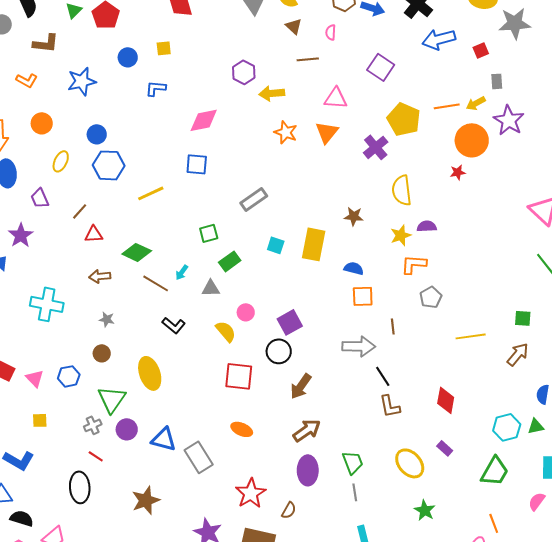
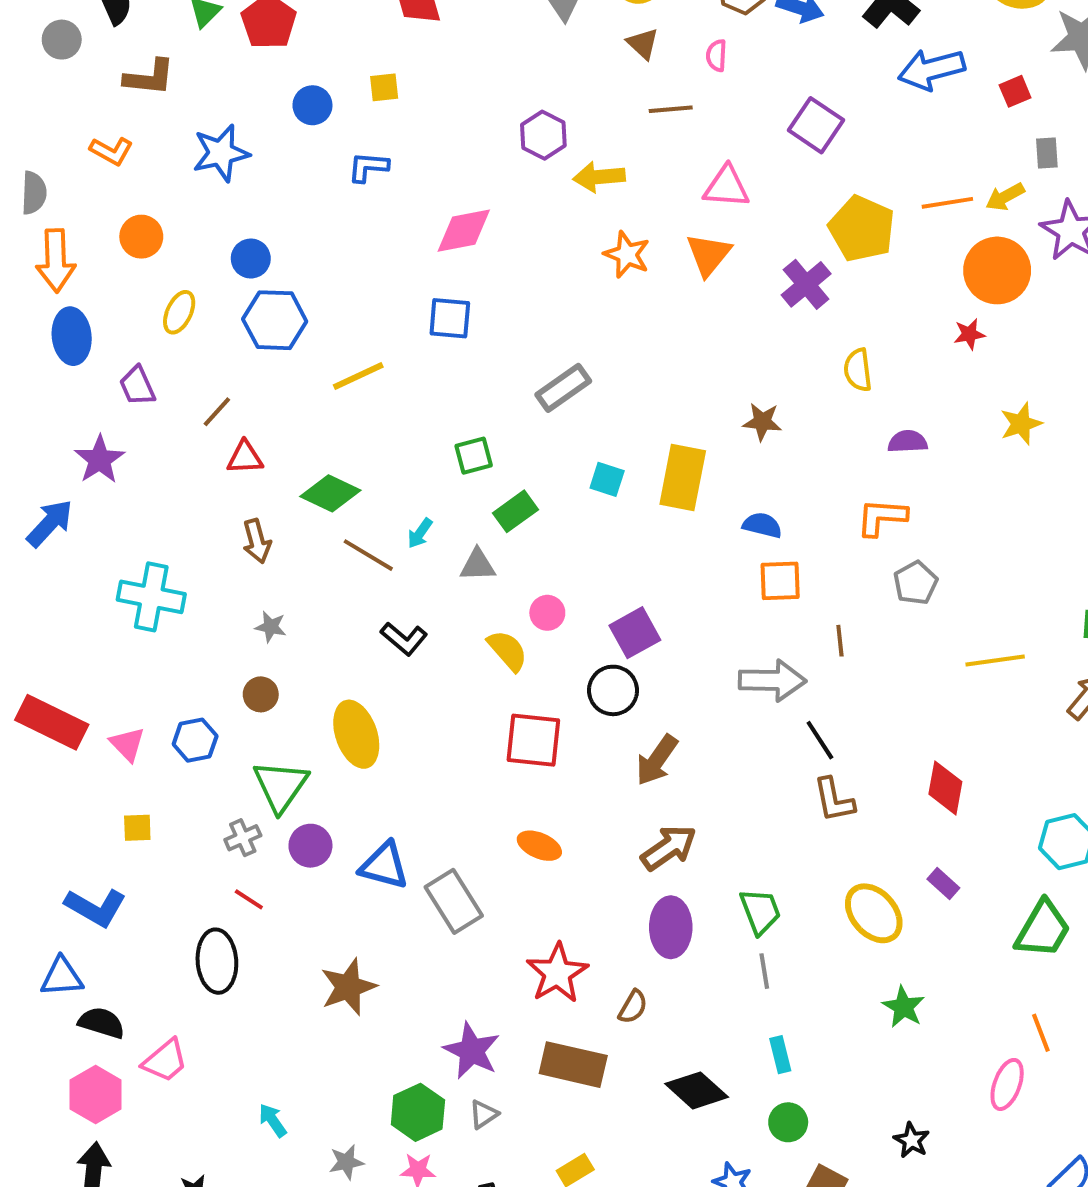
yellow semicircle: (402, 190) -> (858, 370), size x0.7
yellow star: (401, 235) -> (1021, 424), moved
brown arrow: (100, 276) -> (257, 541), turned -100

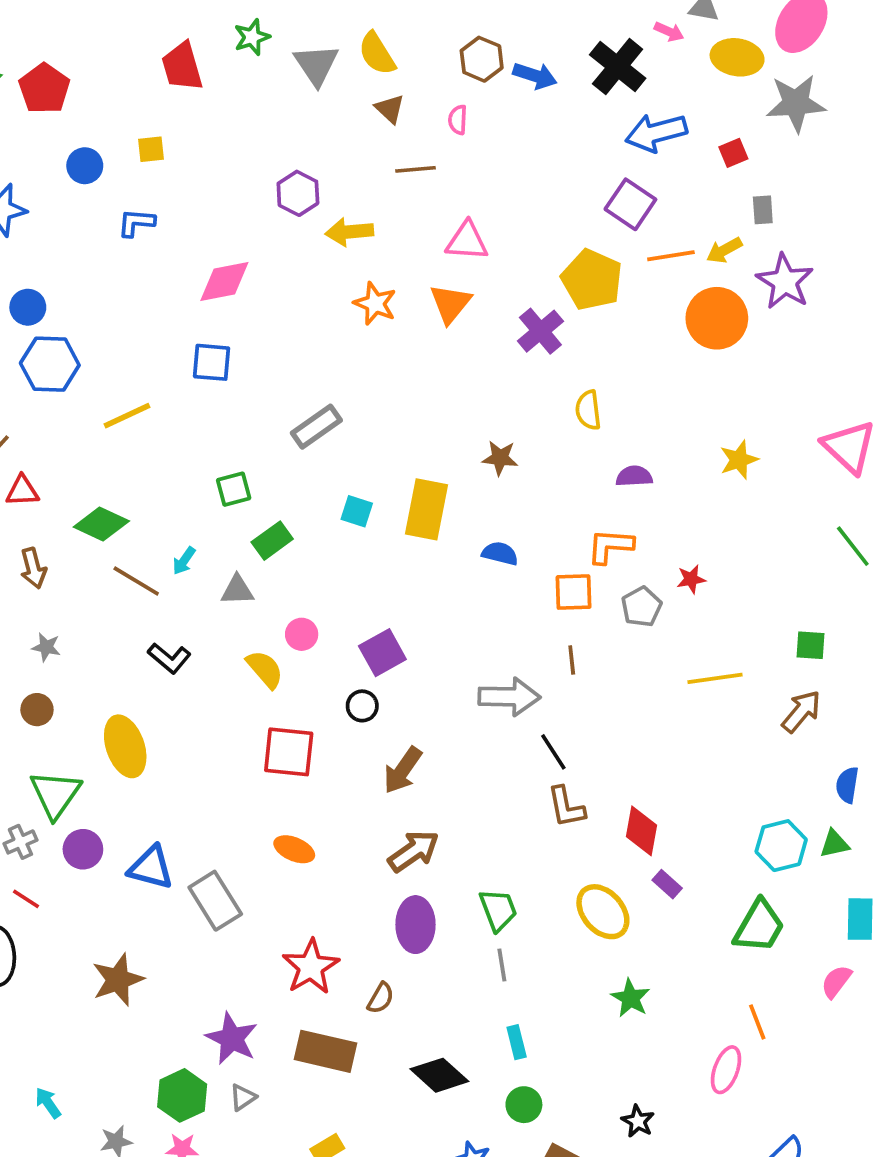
purple square: (816, 125) -> (630, 204), moved
red star: (969, 334) -> (691, 579), moved
orange square: (780, 581) -> (574, 592), moved
black circle: (613, 690) -> (362, 706), size x0.7
red diamond: (945, 788) -> (641, 831), moved

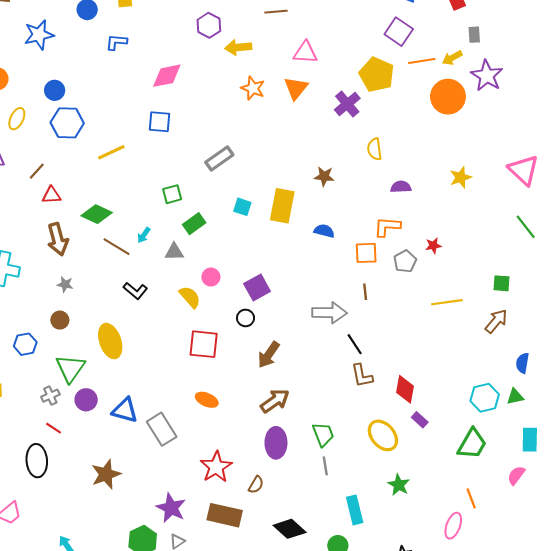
brown arrow: (33, 568) -> (58, 239), size x1.4
cyan rectangle: (517, 1042) -> (355, 510), moved, size x1.5

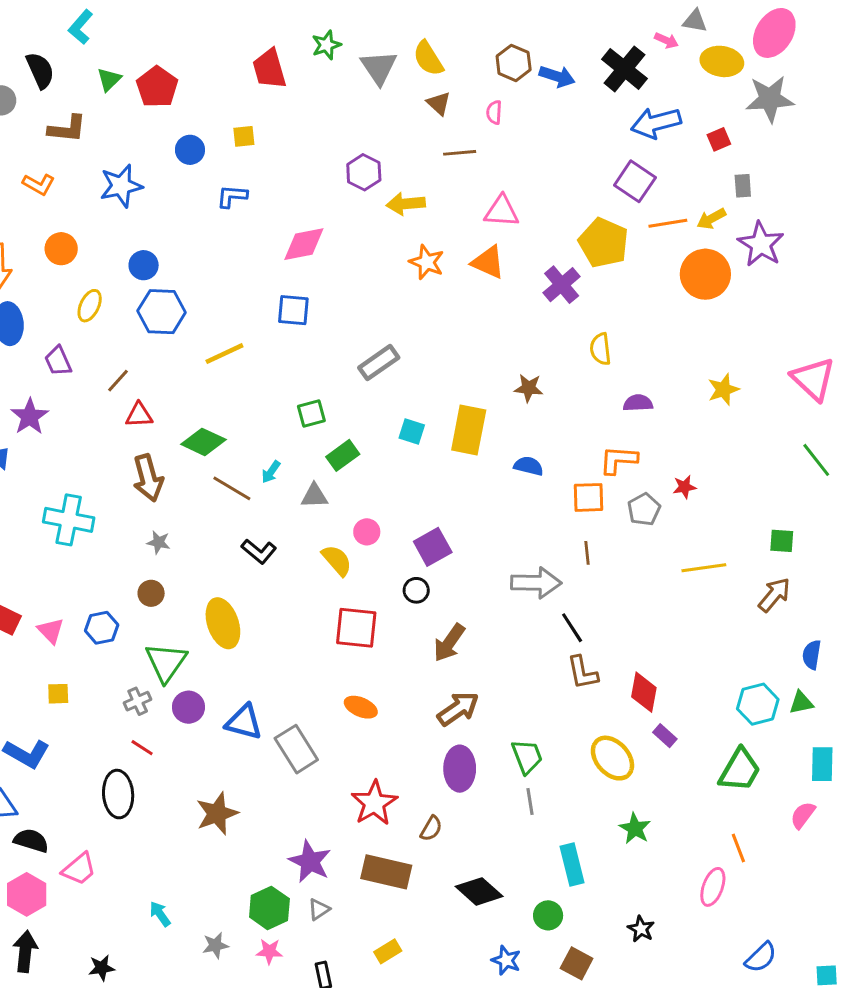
orange triangle: (296, 88) -> (488, 262), turned -45

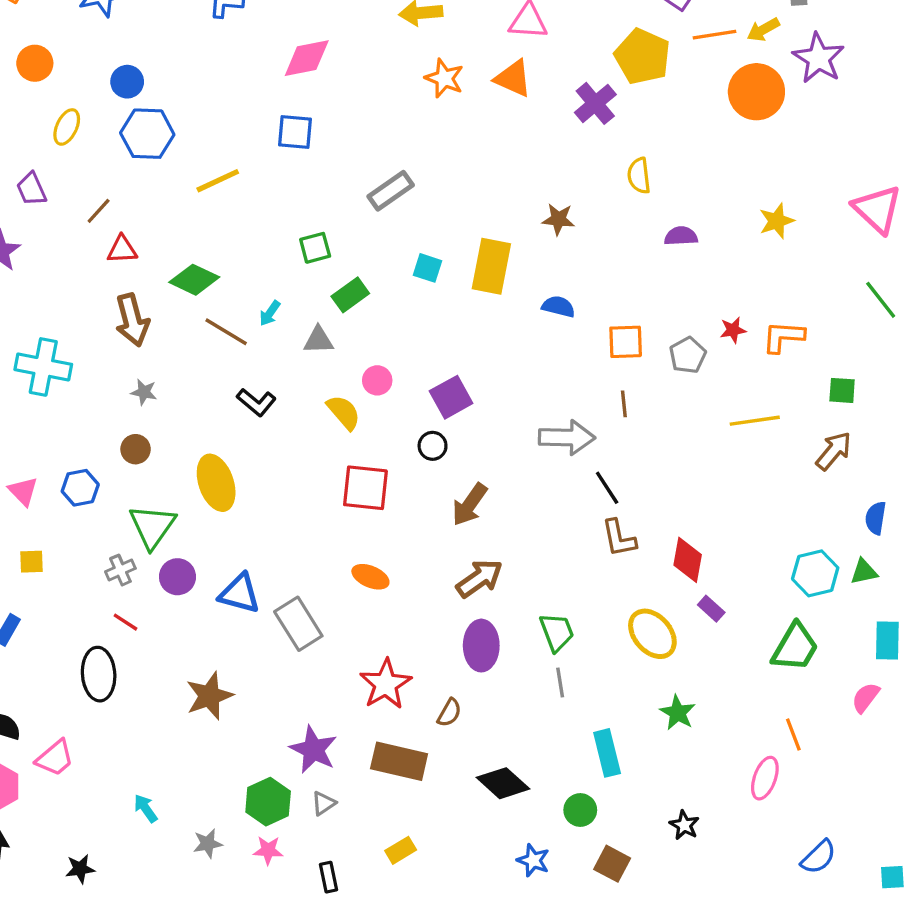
orange L-shape: (618, 460) -> (783, 337), moved

